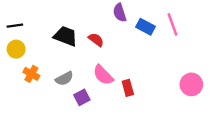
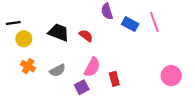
yellow circle: (16, 49) -> (24, 39), moved
pink semicircle: (103, 75) -> (92, 67), turned -108
purple square: (82, 97) -> (82, 87), moved

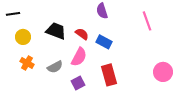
black line: (13, 23) -> (13, 14), moved
blue rectangle: (130, 24) -> (104, 42), moved
pink semicircle: (92, 67) -> (79, 57), moved
red rectangle: (114, 79) -> (109, 75), size x1.5

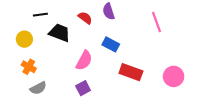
black line: (13, 14) -> (40, 15), moved
red semicircle: (82, 34) -> (85, 18), moved
gray semicircle: (55, 67) -> (38, 88), moved
red rectangle: (109, 75) -> (131, 72), moved, turned -55

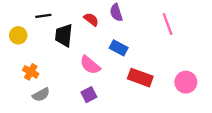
black trapezoid: (60, 33) -> (64, 35), turned -105
yellow circle: (24, 39) -> (18, 35), moved
pink semicircle: (84, 60) -> (90, 65), turned 102

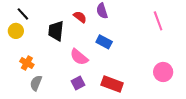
black line: (43, 16) -> (23, 14), moved, turned 56
pink line: (168, 24) -> (158, 21), moved
red rectangle: (140, 78) -> (112, 84), moved
gray semicircle: (41, 95) -> (36, 83), turned 140

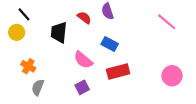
pink line: (158, 21) -> (167, 22), turned -30
red rectangle: (112, 84) -> (118, 72), moved, turned -35

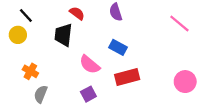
red semicircle: (84, 18) -> (77, 13), moved

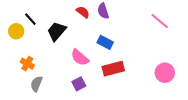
red semicircle: (77, 13) -> (83, 12), moved
black line: (26, 16) -> (30, 19), moved
black trapezoid: (63, 35) -> (57, 31), turned 35

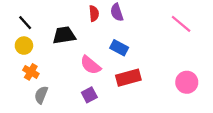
red semicircle: (83, 12) -> (94, 13), turned 48
black line: (30, 19) -> (25, 23), moved
yellow circle: (16, 31) -> (24, 46), moved
black trapezoid: (57, 31) -> (64, 35), turned 40

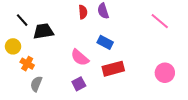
black trapezoid: (64, 35) -> (43, 31), moved
yellow circle: (24, 46) -> (13, 46), moved

